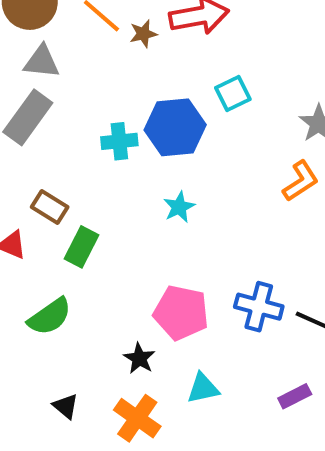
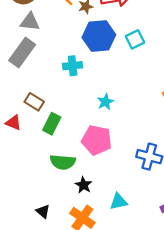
blue hexagon: (175, 127) -> (99, 36), moved
pink pentagon: (181, 313) -> (97, 140), moved
green semicircle: (50, 317) -> (63, 162), moved, turned 40

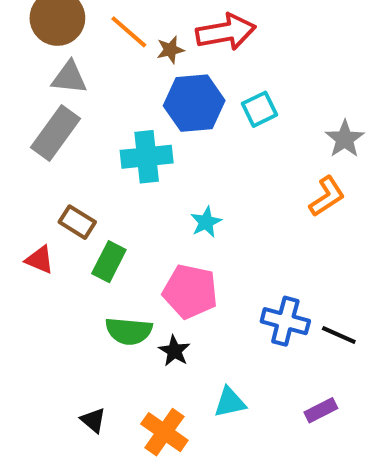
cyan cross: (73, 66) -> (147, 157), size x1.4
black star: (84, 185) -> (174, 351), moved

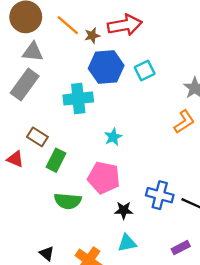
black star: (174, 351) -> (124, 210), moved, turned -30

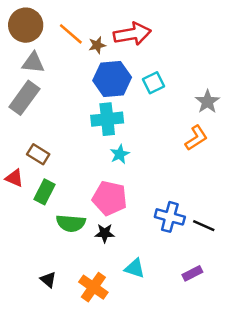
cyan cross: (78, 98) -> (107, 119), moved
green rectangle: (56, 160) -> (44, 192), moved
black star: (124, 210) -> (105, 233), moved
cyan triangle: (127, 243) -> (135, 268), turned 30

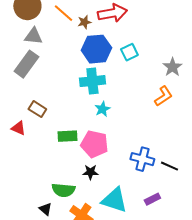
green rectangle: (44, 192) -> (67, 136), moved, turned 60
green semicircle: (71, 223) -> (63, 190), moved
cyan triangle: (135, 268) -> (114, 200), size x1.6
purple rectangle: (192, 273) -> (152, 199), moved

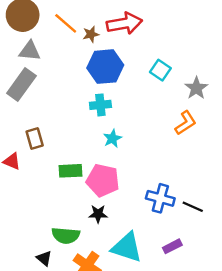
cyan square: (129, 52) -> (160, 70), moved, turned -30
cyan cross: (92, 81) -> (100, 105), size x0.7
brown rectangle: (37, 109) -> (35, 138), turned 42

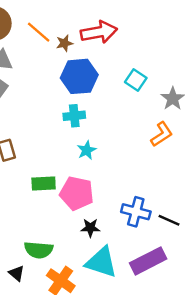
black star: (98, 214) -> (90, 228), moved
purple rectangle: (172, 246) -> (148, 261), size x1.8

